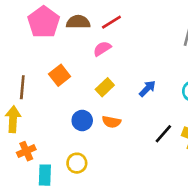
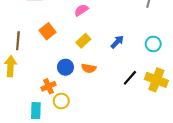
orange cross: (26, 151) -> (49, 86), moved

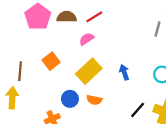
yellow rectangle: (83, 41) -> (89, 71), size x1.6
blue arrow: (117, 42) -> (124, 72), turned -64

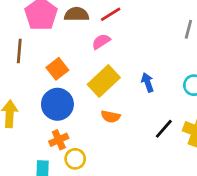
brown line: (20, 71) -> (19, 51), moved
blue circle: (70, 99) -> (57, 104), moved, size x1.5

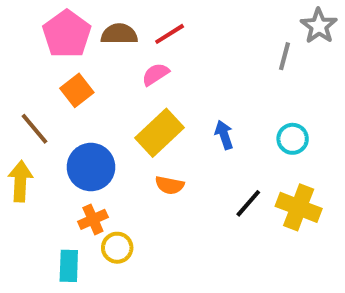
brown line: (19, 51) -> (35, 129), moved, turned -45
orange square: (57, 69) -> (77, 90), moved

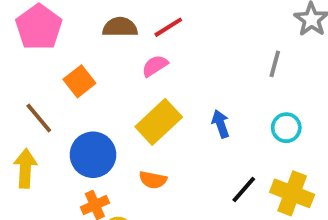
pink pentagon: (67, 34) -> (39, 27), moved
gray line: (285, 56) -> (275, 64), moved
orange semicircle: (170, 185) -> (153, 180), moved

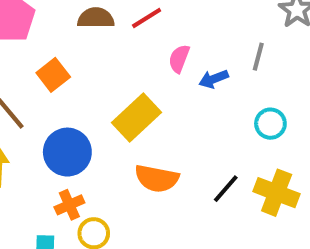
pink semicircle: (155, 66) -> (179, 59), moved, turned -36
blue arrow: (221, 124) -> (214, 79), moved, turned -92
orange semicircle: (153, 180) -> (157, 178), moved, size x1.5

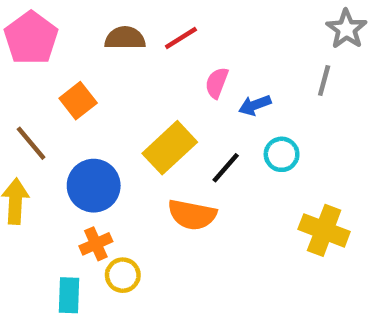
gray line: (258, 57) -> (324, 81), moved
cyan circle: (270, 124) -> (282, 154), moved
black line: (226, 189) -> (226, 168), moved

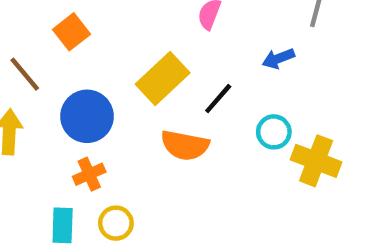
blue arrow: (255, 105) -> (278, 59), moved
cyan circle: (282, 154) -> (274, 132), moved
yellow circle: (123, 275) -> (116, 223), moved

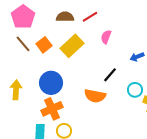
brown line: (25, 74) -> (23, 44), moved
yellow rectangle: (163, 79) -> (72, 46), moved
orange cross: (89, 174) -> (52, 109), size x1.5

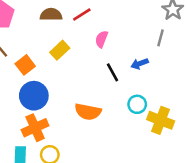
orange square: (44, 45) -> (25, 65), moved
yellow rectangle: (72, 46) -> (60, 50), size x0.7
black line: (110, 75) -> (113, 72), moved, turned -70

